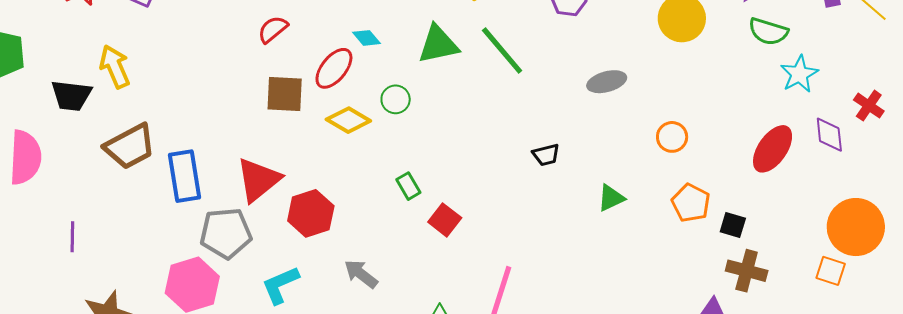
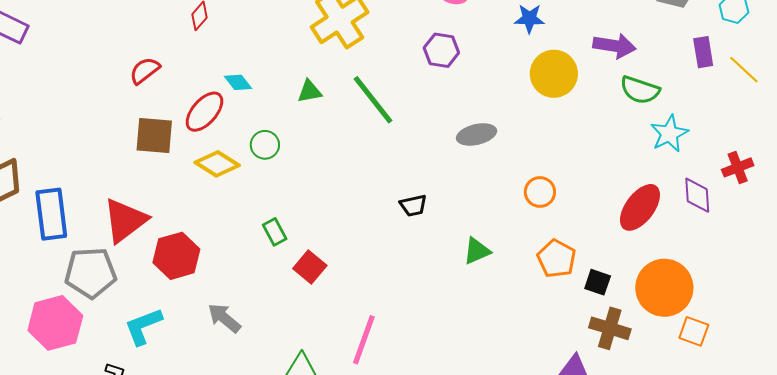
green triangle: (438, 44) -> (310, 91), size x0.6
red cross: (869, 106) -> (738, 167), turned 32
orange circle: (856, 227) -> (664, 288), moved

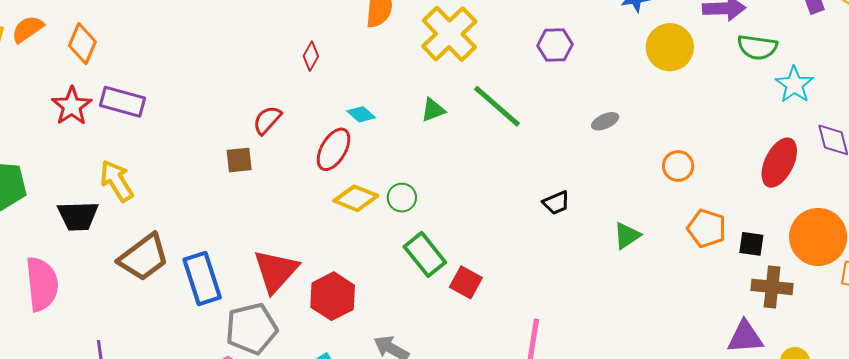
gray ellipse: (477, 134) -> (605, 121), size x0.7
brown square: (154, 136) -> (239, 160), moved, size x0.7
green circle: (265, 145) -> (402, 198), moved
green rectangle: (275, 232) -> (425, 254), size x1.6

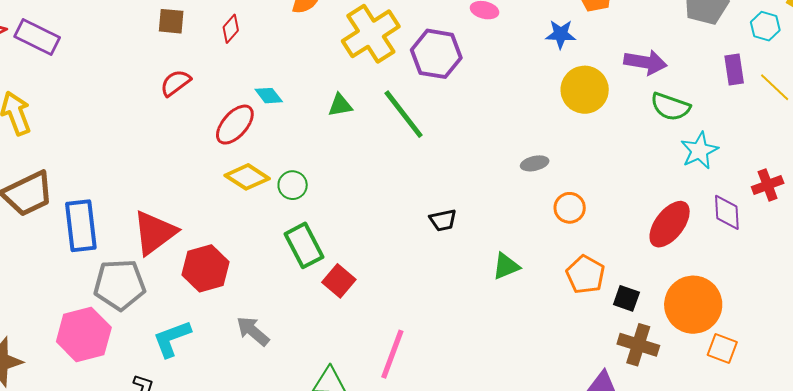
purple hexagon: (555, 45) -> (436, 54), moved, size x1.4
gray ellipse: (605, 121) -> (535, 163), moved
brown square: (239, 160) -> (171, 21), moved

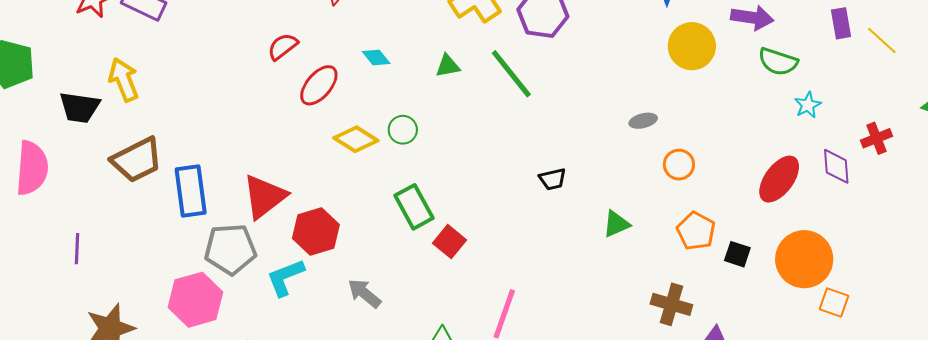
red ellipse: (235, 125) -> (319, 85), moved
cyan star: (699, 151) -> (808, 105), size x0.7
green circle: (293, 185) -> (403, 130), moved
cyan L-shape: (172, 339) -> (285, 277), moved
brown cross: (638, 345) -> (671, 304), moved

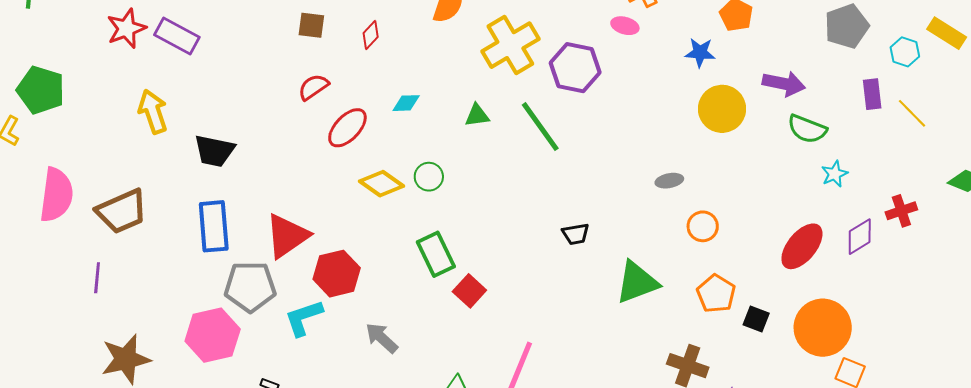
cyan diamond: (376, 58) -> (406, 103), turned -56
black trapezoid: (80, 107) -> (214, 151), moved
brown trapezoid: (137, 160) -> (122, 211), moved
purple diamond: (836, 166) -> (860, 237), turned 60
green triangle: (616, 224) -> (637, 282), size x1.6

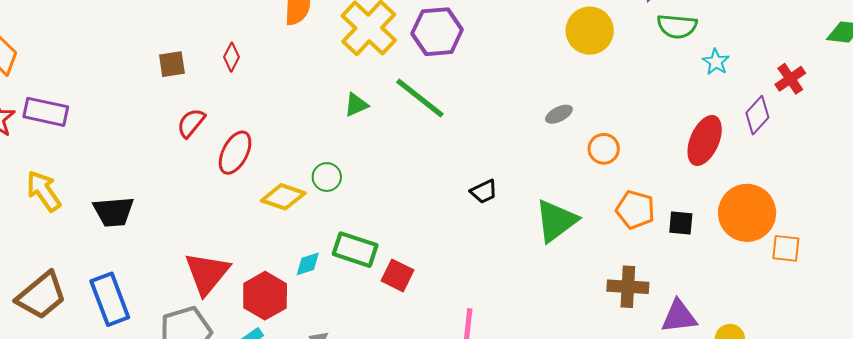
cyan diamond: (406, 103) -> (308, 264), moved
blue rectangle: (214, 226) -> (110, 299), moved
green rectangle: (436, 254) -> (355, 250), turned -30

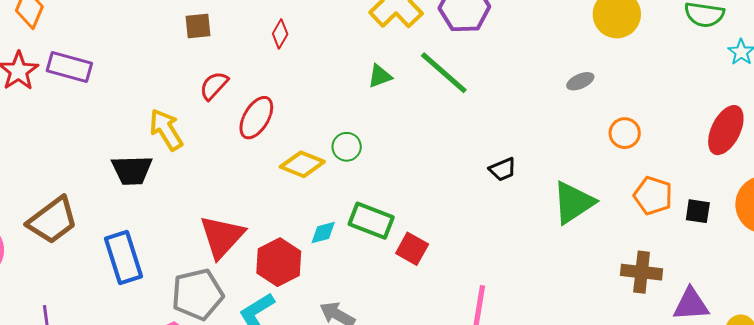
red diamond: (232, 57) -> (280, 34), moved
gray ellipse: (559, 114) -> (580, 81), moved
yellow arrow: (44, 191) -> (166, 130), moved
brown trapezoid: (41, 296) -> (53, 220), moved

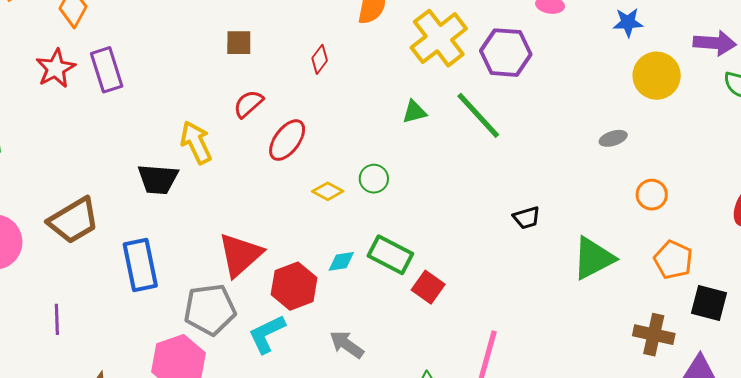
purple rectangle: (69, 67) -> (107, 70), turned 51
yellow diamond: (302, 164) -> (328, 191), size x0.7
black square: (698, 211) -> (709, 303), moved, size x1.4

